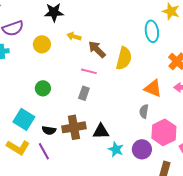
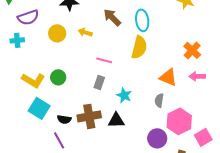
cyan ellipse: (152, 31) -> (142, 20), moved
yellow arrow: (74, 36) -> (85, 32), moved
brown arrow: (97, 49) -> (112, 17), moved
yellow L-shape: (18, 147) -> (33, 80), moved
cyan star: (116, 149) -> (124, 95), moved

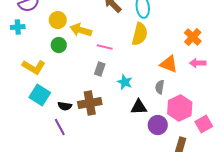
yellow arrow: (85, 32) -> (81, 30), moved, size x1.5
green circle: (58, 77) -> (59, 45), moved
black triangle: (116, 120) -> (139, 107), moved

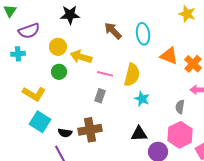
yellow semicircle: (140, 34) -> (132, 75), moved
orange triangle: (169, 64) -> (169, 56), moved
cyan star: (125, 82) -> (142, 99), moved
gray semicircle: (160, 87) -> (180, 107), moved

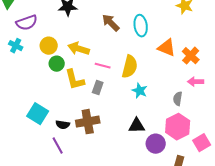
yellow circle: (58, 47) -> (49, 46), moved
cyan cross: (18, 54) -> (16, 46), turned 32
yellow L-shape: (34, 94) -> (75, 80), moved, turned 45

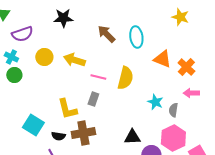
green circle: (57, 64) -> (14, 75), moved
yellow L-shape: (75, 80) -> (67, 109), moved
cyan star: (140, 91) -> (155, 102), moved

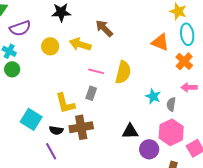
cyan ellipse: (136, 37) -> (187, 34), moved
yellow circle: (44, 57) -> (50, 46), moved
orange triangle: (162, 59) -> (160, 42), moved
yellow arrow: (74, 60) -> (80, 44), moved

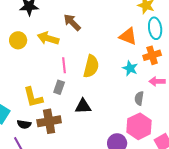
orange cross: (184, 61) -> (152, 55), turned 30
pink line: (96, 71) -> (64, 65), turned 70
cyan star: (153, 96) -> (130, 68), moved
black triangle: (130, 131) -> (83, 106), moved

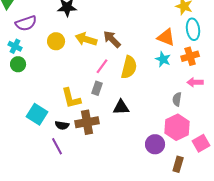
brown arrow: (72, 22) -> (112, 39), moved
pink line: (64, 65) -> (102, 66), turned 42
cyan star: (130, 68) -> (163, 59), moved

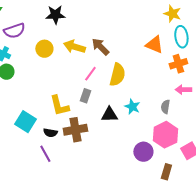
cyan star: (163, 59) -> (132, 107), moved

